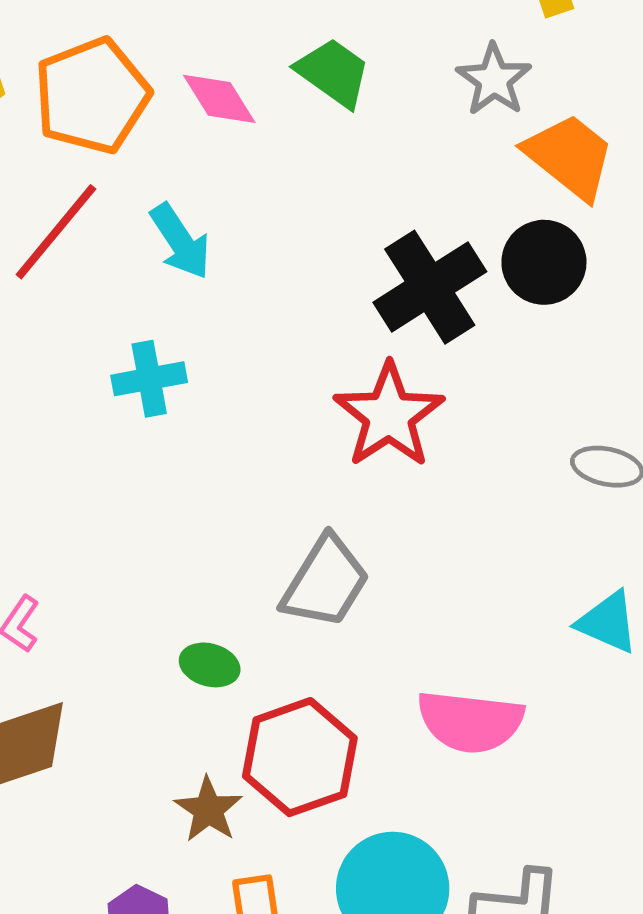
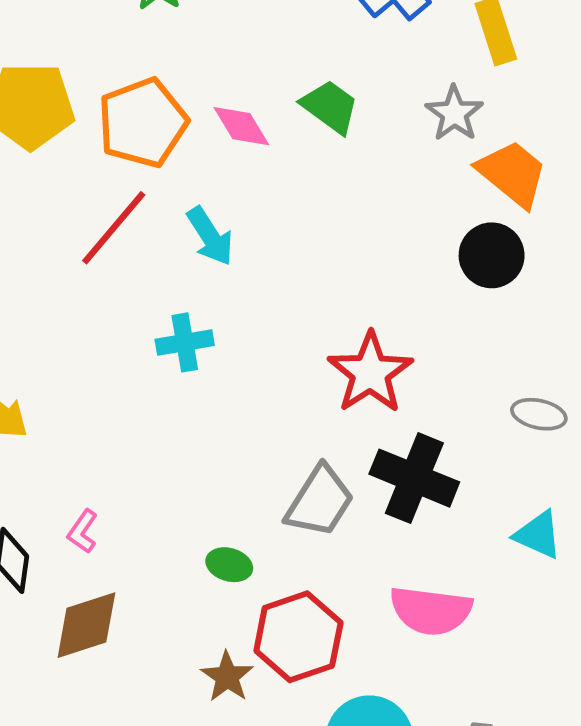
black cross: (430, 287) -> (414, 478), moved, turned -36

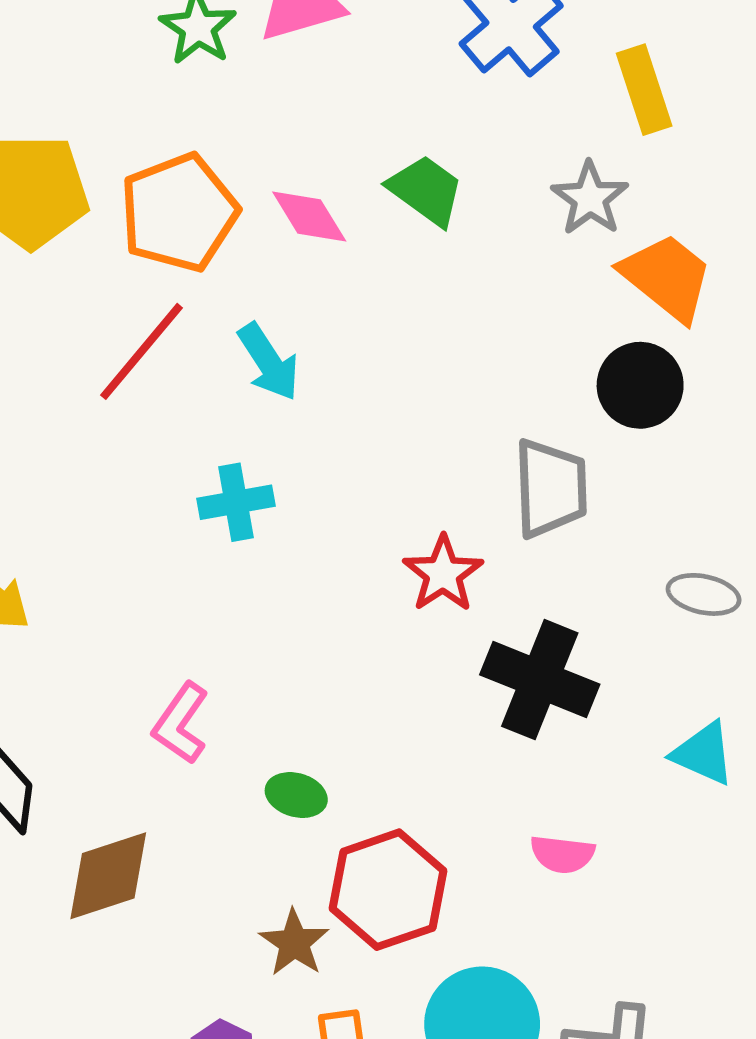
red star: (370, 373) -> (443, 574), moved, size x0.7
gray trapezoid: (320, 501) -> (551, 488), moved, turned -34
pink L-shape: (83, 531) -> (181, 723), moved, size x1.4
pink semicircle: (431, 611) -> (562, 854), size x0.6

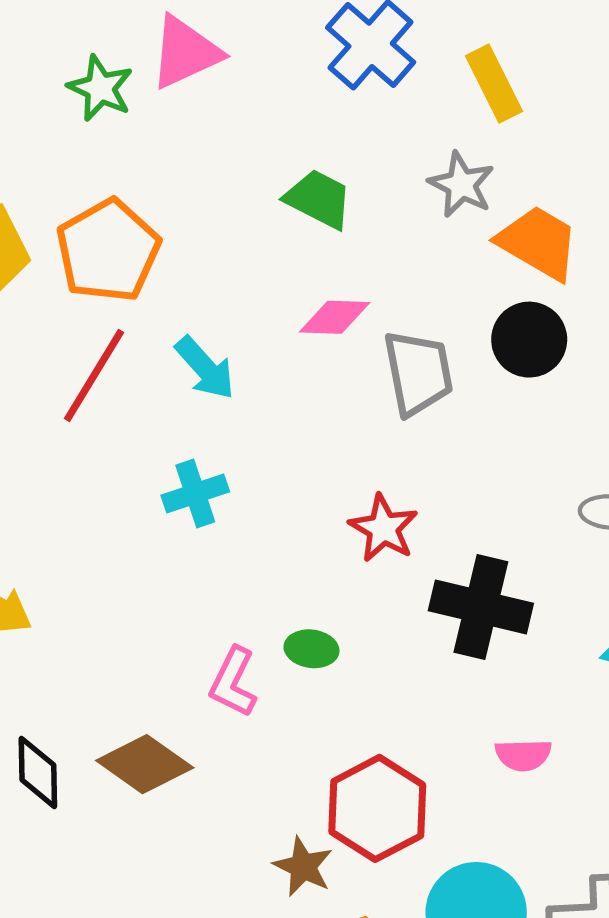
pink diamond: (309, 217) -> (335, 317), moved, turned -48
gray trapezoid: (551, 488) -> (418, 373), moved
pink L-shape: (181, 723) -> (233, 682), moved
green ellipse: (296, 795) -> (311, 649), moved
brown diamond: (108, 876) -> (145, 764), moved, turned 62

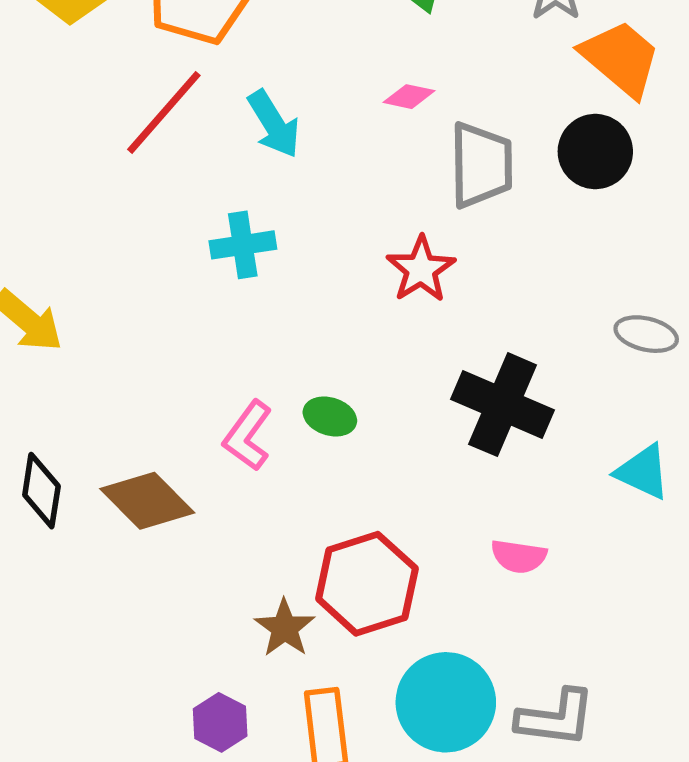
pink diamond: (335, 317) -> (409, 97), size x0.7
red star: (383, 528) -> (421, 269), moved

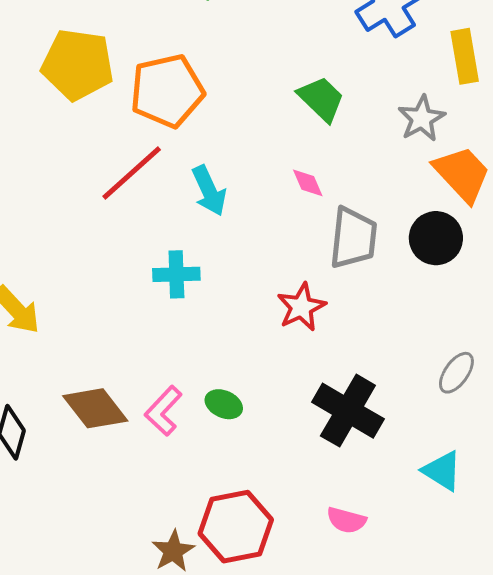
pink diamond: (409, 97) -> (308, 183), turned 48
gray ellipse: (646, 334) -> (456, 373), turned -75
brown diamond: (147, 501) -> (95, 408), moved

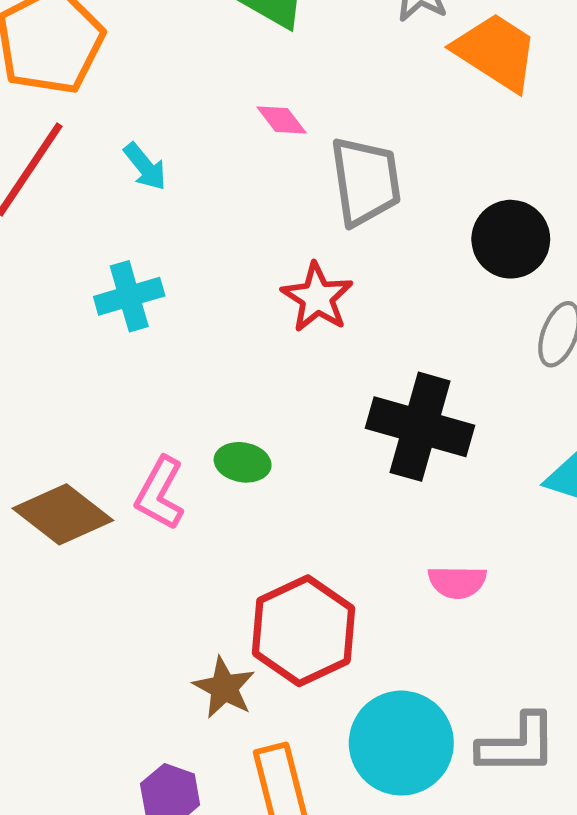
cyan arrow: (209, 191) -> (145, 167), size x0.7
black circle: (436, 238) -> (511, 239), moved

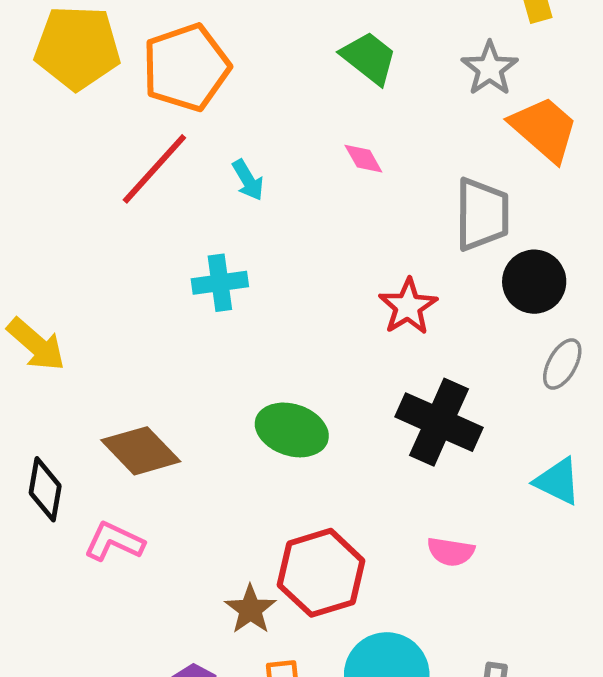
gray trapezoid: (366, 181) -> (482, 214), moved
red star: (317, 297) -> (408, 306), moved
green ellipse: (243, 462) -> (292, 430), size x1.6
pink L-shape: (160, 493) -> (114, 542), moved, turned 78

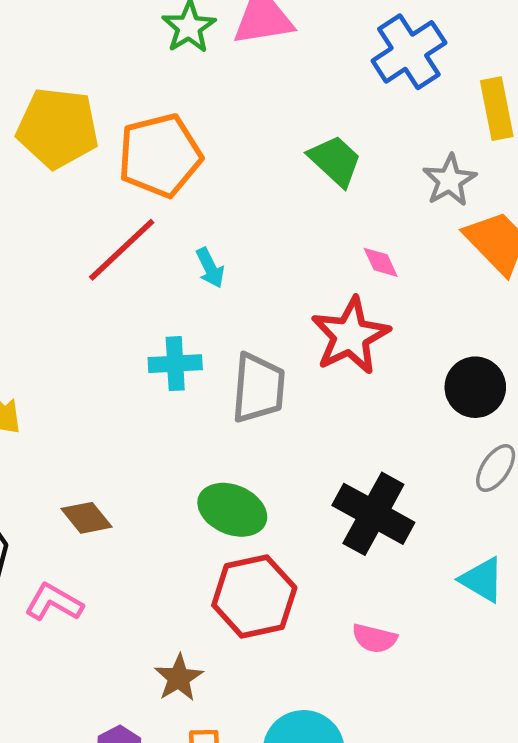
pink diamond: (363, 159) -> (381, 262), moved
gray trapezoid: (482, 214) -> (258, 388), moved
red star: (408, 306) -> (350, 336), moved, size x1.4
brown diamond: (141, 451) -> (87, 518), size x0.7
red hexagon: (321, 573) -> (254, 596), moved

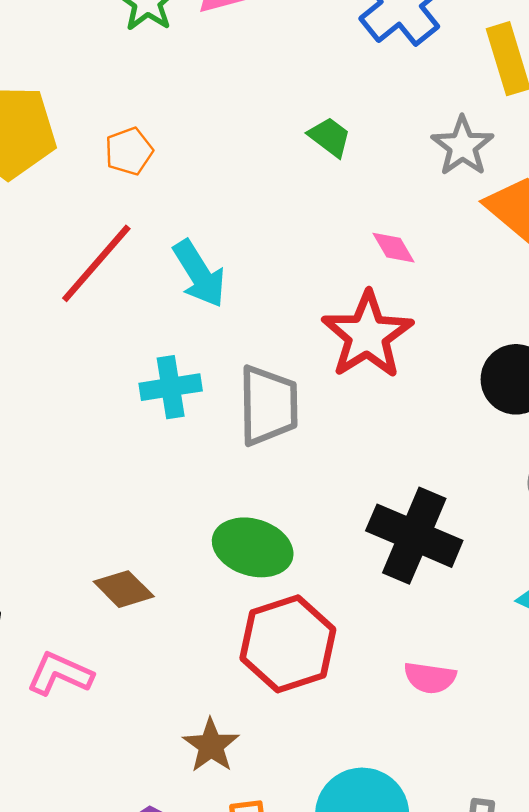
orange pentagon: (160, 155) -> (129, 151), size x0.5
green trapezoid: (335, 161) -> (330, 137), size x0.7
cyan arrow: (210, 268) -> (199, 274), size x1.5
brown diamond: (87, 518) -> (124, 589), moved

